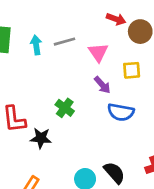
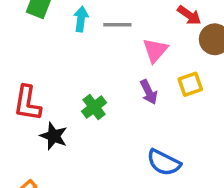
yellow square: (132, 70) -> (190, 84), turned -30
blue semicircle: (121, 112) -> (164, 163), moved

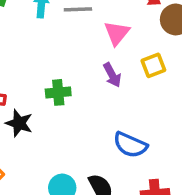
green cross: (94, 107) -> (58, 92), turned 35

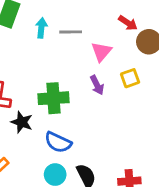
green cross: (58, 92) -> (53, 98), size x1.5
blue semicircle: (130, 145) -> (58, 142), moved

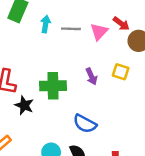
pink triangle: (101, 52) -> (99, 32), moved
yellow square: (130, 78) -> (121, 72), turned 35
blue semicircle: (58, 142) -> (85, 124), moved

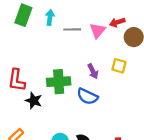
cyan arrow: (46, 24) -> (50, 18), moved
red arrow: (121, 24) -> (117, 22), turned 128
blue semicircle: (85, 124) -> (87, 96), moved

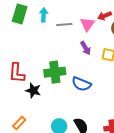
purple arrow: (93, 71) -> (86, 48), moved

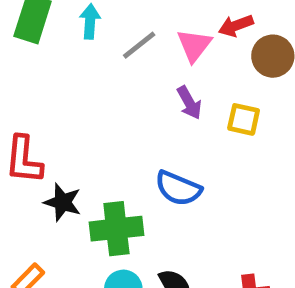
gray line: (64, 24) -> (139, 45), turned -35
green cross: (55, 72) -> (116, 229), moved

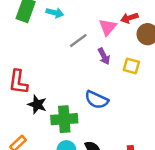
cyan arrow: (90, 21) -> (55, 13), turned 98
gray line: (139, 45) -> (78, 41), moved

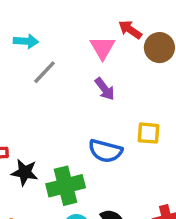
red arrow: (129, 18) -> (130, 30), turned 63
gray line: (78, 41) -> (44, 72), moved
yellow square: (131, 66) -> (149, 133), moved

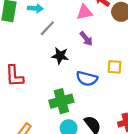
pink triangle: (103, 48) -> (85, 12), turned 49
black star: (25, 172) -> (60, 56), moved

